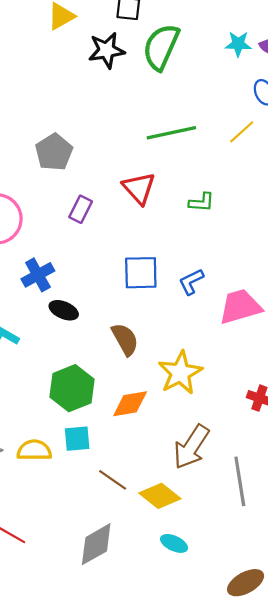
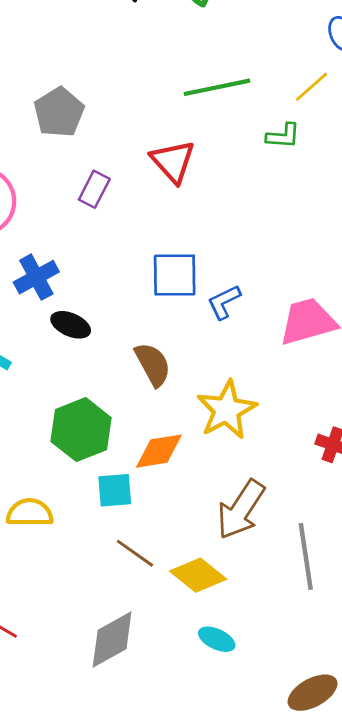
green L-shape: (202, 202) -> (283, 136), moved
blue L-shape: (191, 282) -> (224, 302), moved
cyan square: (77, 439) -> (115, 490), moved

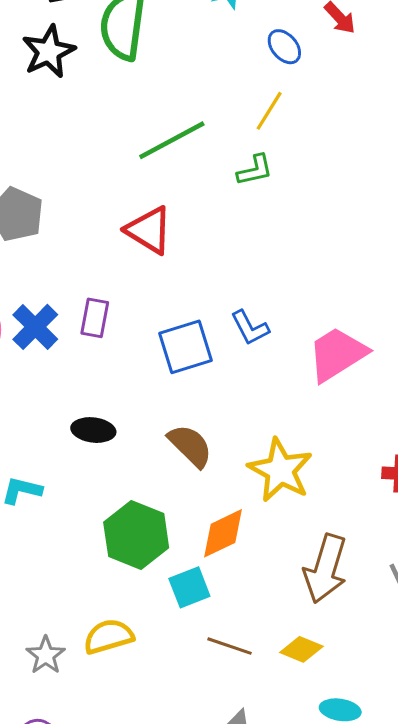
purple rectangle: (94, 189) -> (95, 318), moved
blue cross: (36, 277) -> (35, 327), moved
blue L-shape: (224, 302) -> (250, 328), moved, turned -75
yellow diamond: (198, 575) -> (301, 649), size x0.7

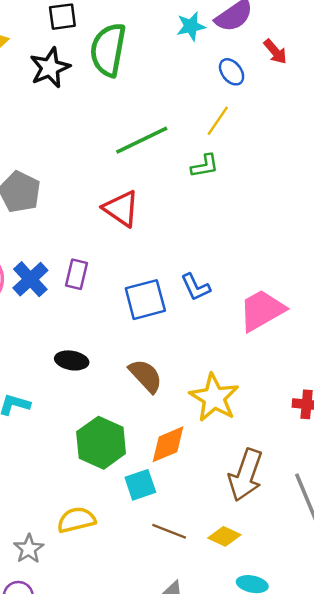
gray star: (46, 655) -> (29, 549), moved

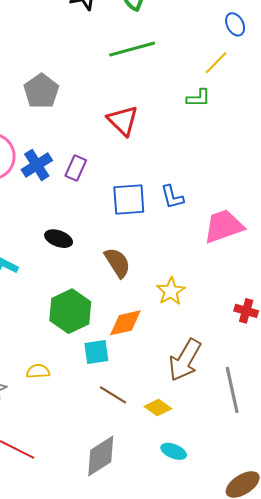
green line: (142, 140) -> (132, 49), moved
yellow star: (214, 398) -> (171, 291), size x0.7
yellow semicircle: (76, 520) -> (38, 371), size x0.7

